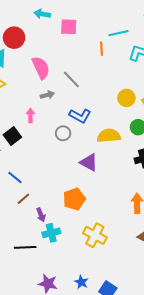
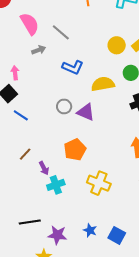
pink arrow: (30, 115) -> (15, 73), moved
gray circle: (63, 133) -> (64, 106), moved
blue line: (15, 178) -> (21, 115), moved
black line: (25, 247) -> (30, 222), moved

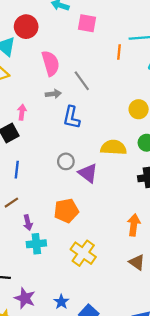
blue L-shape: (73, 67) -> (72, 117), moved, turned 65
blue line: (21, 115) -> (17, 170), moved, turned 49

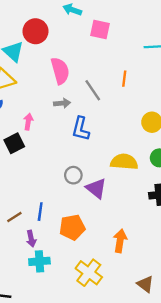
orange line: (119, 52) -> (124, 79), moved
blue line: (17, 170) -> (40, 212), moved
orange arrow: (134, 225) -> (120, 241), moved

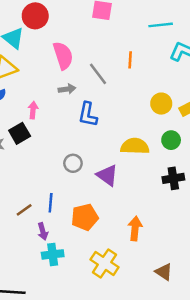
gray circle: (73, 175) -> (73, 163), moved

